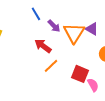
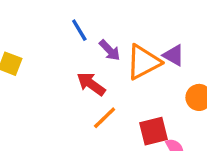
orange triangle: (74, 33) -> (143, 62), turned 30
red square: (80, 74) -> (153, 131), turned -36

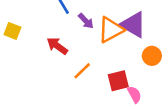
purple triangle: (174, 55) -> (133, 25), size x1.6
red arrow: (91, 84) -> (57, 46), moved

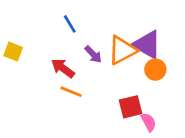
purple arrow: (86, 21) -> (93, 54), moved
orange circle: (152, 56) -> (155, 70), moved
orange line: (82, 71) -> (71, 92), moved, turned 66

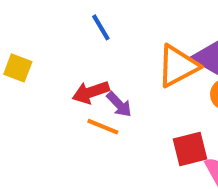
purple arrow: (93, 54) -> (119, 104), moved
red arrow: (63, 68) -> (91, 92), turned -55

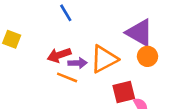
orange triangle: (178, 66) -> (104, 59), moved
purple arrow: (119, 104) -> (78, 63), turned -48

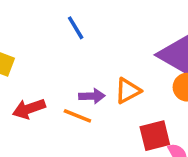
red arrow: (59, 55) -> (29, 109), moved
orange triangle: (104, 59) -> (128, 91), size x0.7

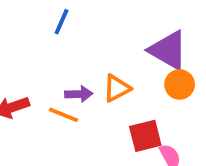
blue line: (76, 28) -> (62, 22), turned 55

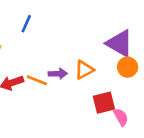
blue line: (62, 22) -> (26, 24), moved
orange line: (63, 115) -> (37, 80), moved

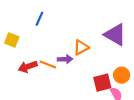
orange circle: (128, 67) -> (122, 75), moved
orange triangle: (84, 70) -> (81, 47), moved

